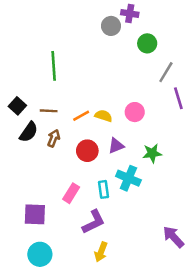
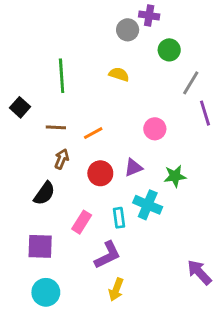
black square: (17, 106) -> (20, 107), moved
yellow semicircle: (104, 116) -> (119, 74), moved
black semicircle: (29, 132) -> (44, 193), moved

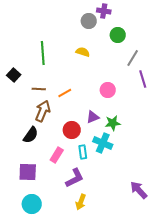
brown arrow: (62, 159) -> (43, 111), size x1.5
red circle: (100, 173) -> (72, 130), moved
green star: (175, 176) -> (113, 123), moved

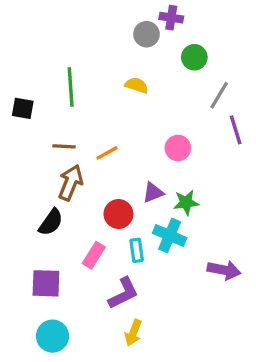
black square: (14, 75) -> (23, 108), moved, turned -32
purple arrow: (139, 190) -> (224, 270), moved, turned 144

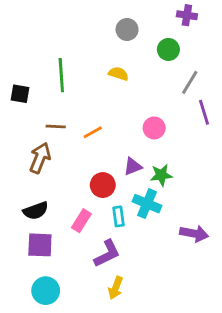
purple cross: (171, 18) -> (187, 15), moved
brown arrow: (71, 183) -> (40, 158), moved
black semicircle: (51, 222) -> (36, 211), moved, turned 35

